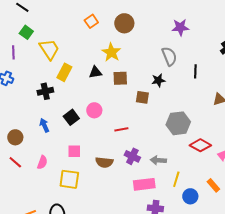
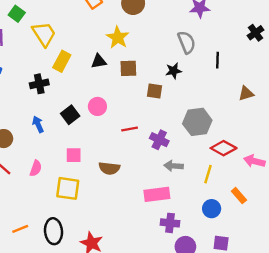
purple cross: (132, 156) -> (159, 140), moved
yellow line: (176, 179) -> (208, 174), moved

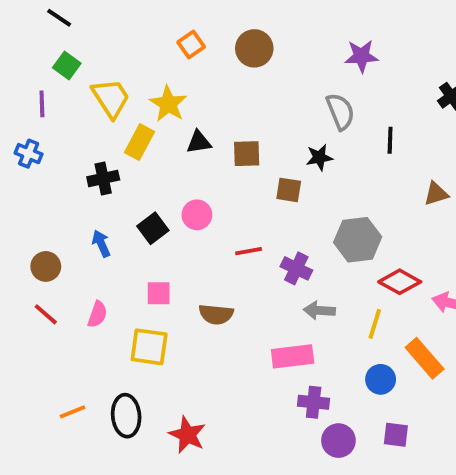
yellow star: (118, 38) -> (168, 104), moved
orange rectangle: (239, 196) -> (425, 358), size x1.5

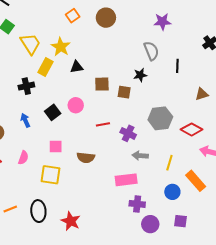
brown square: (247, 154) -> (102, 84), moved
red diamond: (400, 282) -> (192, 129), moved

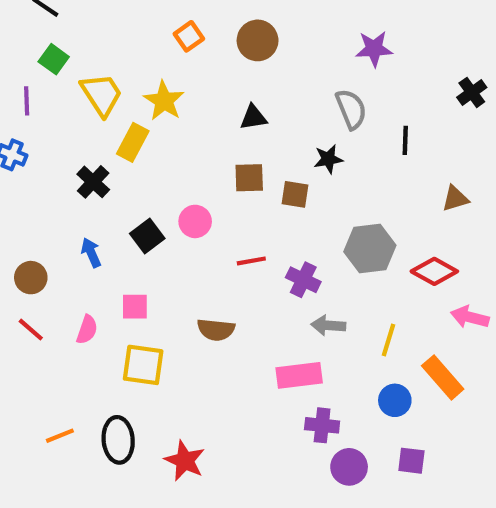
black triangle: (77, 67) -> (253, 117), moved
black cross: (26, 86) -> (93, 182), turned -35
pink square: (56, 147) -> (135, 307), moved

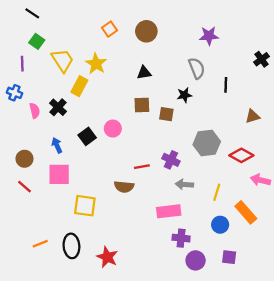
red line: (251, 261) -> (142, 167), moved
pink square: (135, 307) -> (59, 174), moved, size x1.5
pink semicircle: (87, 330) -> (35, 111), moved, turned -32

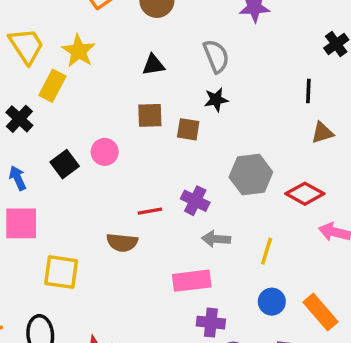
gray semicircle: (197, 68) -> (216, 56), moved
black line: (226, 85) -> (308, 91), moved
orange rectangle: (246, 212) -> (321, 312), moved

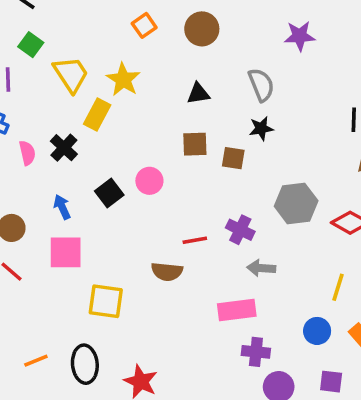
yellow line: (267, 251) -> (338, 287), moved

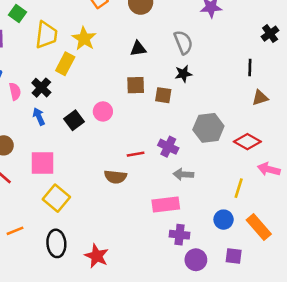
yellow trapezoid: (71, 74) -> (46, 35), turned 40
blue arrow: (62, 207) -> (39, 117), moved
yellow square: (106, 301) -> (56, 198), moved, turned 32
orange line: (36, 361) -> (15, 231), moved

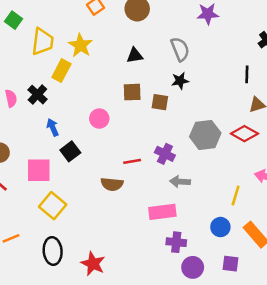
blue arrow: (39, 117) -> (53, 127), moved
black square: (74, 120) -> (70, 151), moved
red diamond: (247, 142) -> (244, 134), moved

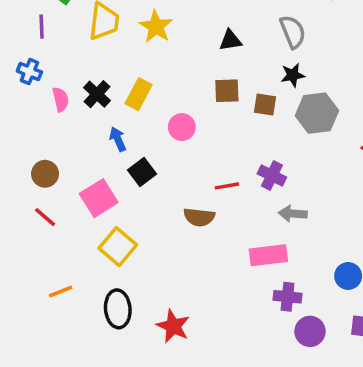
yellow rectangle: (61, 71) -> (139, 94), moved
gray hexagon: (205, 135) -> (317, 113), moved
pink square: (39, 170) -> (99, 198), turned -32

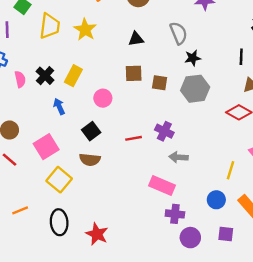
black star: (293, 75) -> (193, 58), moved
black square: (142, 172) -> (91, 131), moved
brown semicircle: (199, 217) -> (90, 160), moved
pink rectangle: (268, 255) -> (162, 186), turned 30

